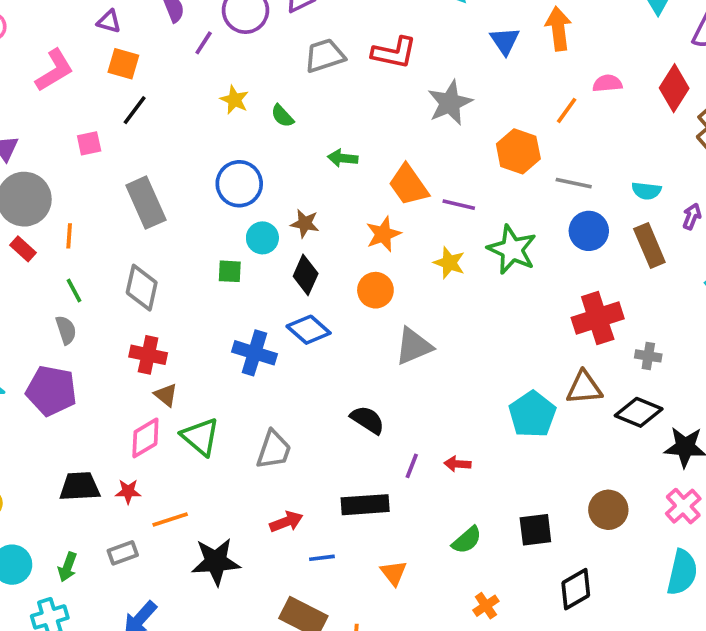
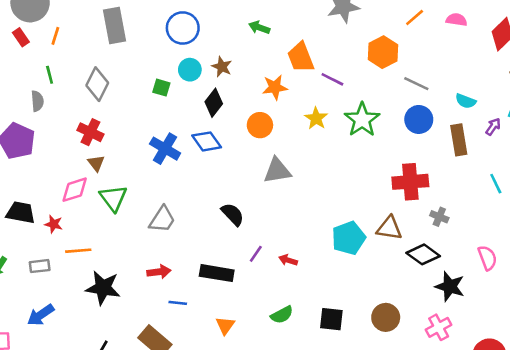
orange line: (567, 110) -> (415, 18), moved

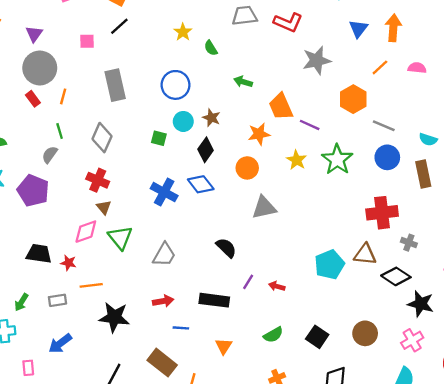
gray semicircle: (37, 101) -> (50, 155), turned -138
black square: (331, 319) -> (317, 337), turned 30

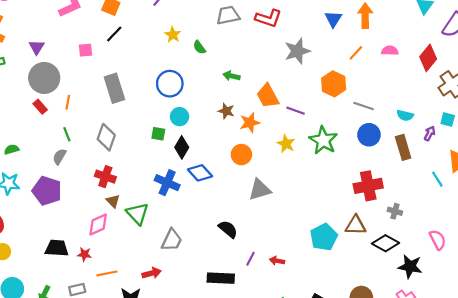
brown star: (211, 118) -> (226, 111), moved
black diamond: (206, 150) -> (182, 147), moved
green triangle: (120, 238) -> (137, 214), moved
red arrow: (163, 301) -> (152, 273), moved

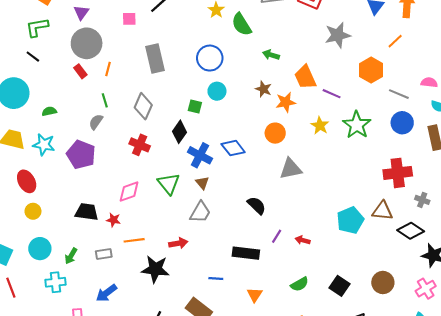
green semicircle: (199, 47) -> (242, 24), size x1.6
pink semicircle: (390, 51) -> (429, 82), moved
black diamond: (182, 147) -> (179, 132), moved
brown triangle: (113, 201) -> (202, 183), moved

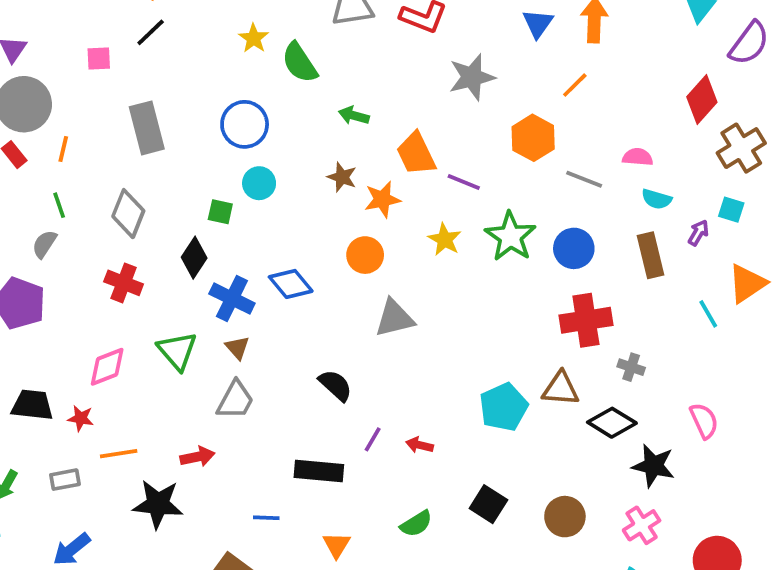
blue circle: (402, 123) -> (574, 248), moved
black square: (339, 286) -> (488, 504), moved

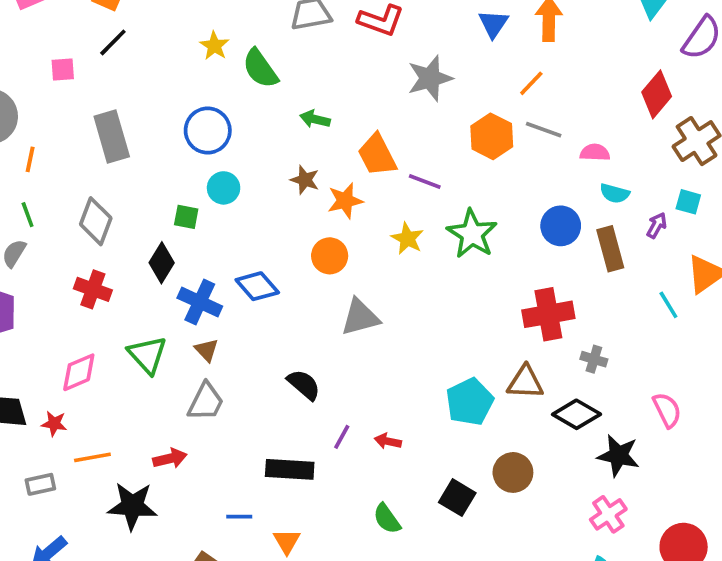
gray line: (584, 179) -> (544, 130), moved
blue circle: (574, 248) -> (561, 226), moved
brown circle: (565, 517) -> (513, 472), moved
green semicircle: (416, 524) -> (387, 519), turned 88
orange triangle: (337, 545) -> (287, 541), moved

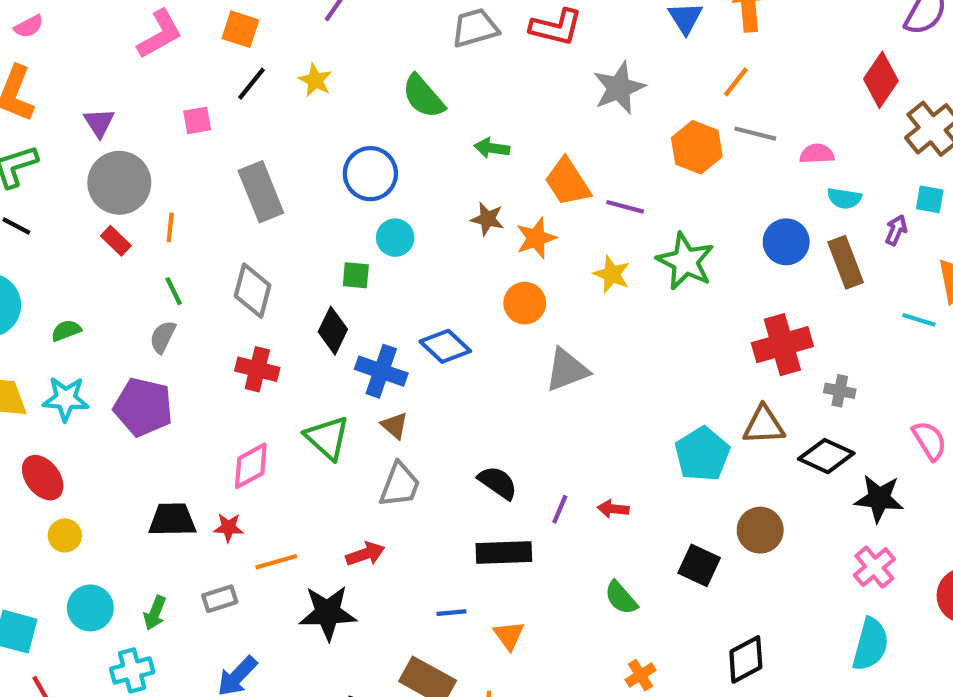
yellow star: (214, 46) -> (315, 80), moved
cyan line: (668, 305) -> (919, 320), turned -36
black semicircle: (304, 385) -> (498, 483), moved

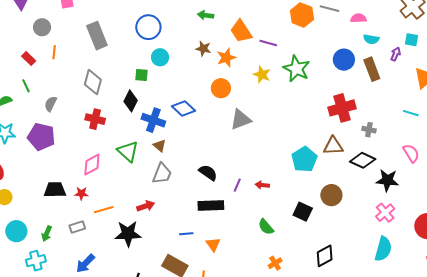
gray circle: (119, 183) -> (42, 27), moved, size x0.6
green line: (174, 291) -> (26, 86), moved
cyan line: (919, 320) -> (411, 113), moved

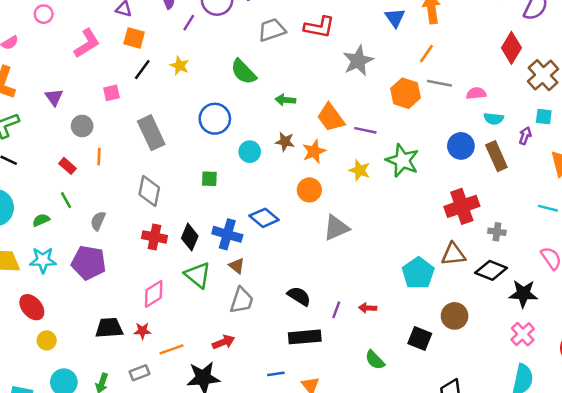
cyan circle: (160, 57) -> (250, 152), moved
black diamond: (131, 101) -> (190, 237), moved

